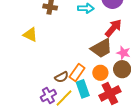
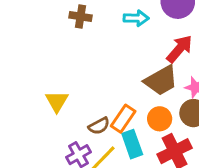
yellow triangle: (30, 35) -> (57, 101), moved, turned 35

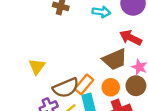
red arrow: (179, 49) -> (131, 38), turned -110
brown semicircle: (99, 126) -> (66, 88), size x1.6

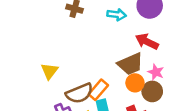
orange circle: (111, 87) -> (135, 83), moved

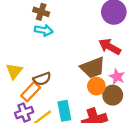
cyan arrow: (117, 15) -> (44, 30), moved
orange rectangle: (98, 90) -> (31, 92), moved
brown semicircle: (79, 93) -> (42, 79), moved, size x0.7

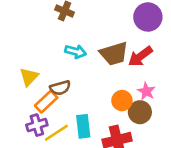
cyan arrow: (44, 30) -> (76, 51), moved
red arrow: (110, 47) -> (140, 56), turned -70
brown trapezoid: (93, 68) -> (114, 54), moved

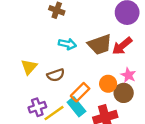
orange rectangle: (46, 102) -> (80, 92), moved
cyan rectangle: (83, 126) -> (76, 107), turned -30

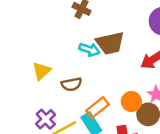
brown trapezoid: (100, 45) -> (110, 43), moved
purple cross: (37, 107) -> (46, 119), turned -30

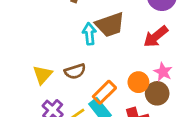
cyan arrow: (89, 50) -> (89, 34), turned -108
yellow triangle: (42, 71) -> (43, 75), moved

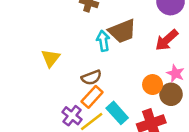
yellow triangle: (43, 75) -> (51, 58), moved
orange rectangle: (104, 92) -> (92, 97), moved

